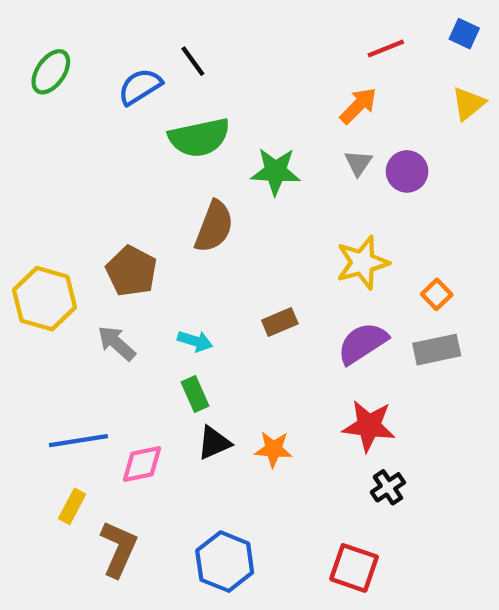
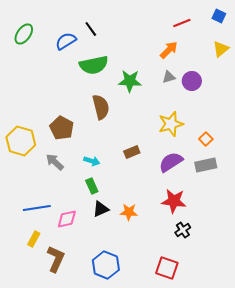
gray triangle: (358, 163) -> (169, 77), turned 40
brown semicircle: (214, 227) -> (101, 107), turned -35

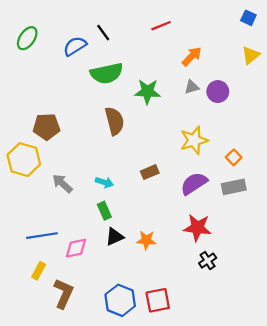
red line: (182, 23) -> (161, 26), moved
brown pentagon: (62, 128) -> (46, 127), moved, turned -30
red square: (167, 268) -> (158, 300), moved, turned -30

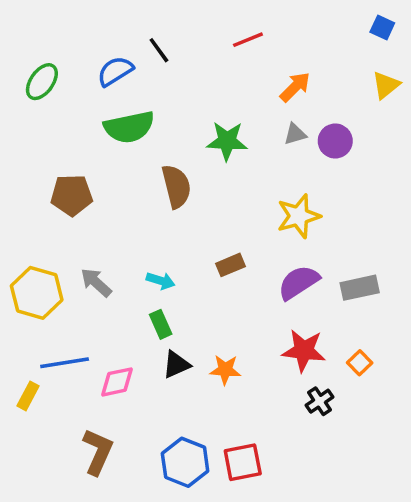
green ellipse: (27, 38) -> (42, 82), moved
green semicircle: (107, 73) -> (129, 127), moved
orange square: (234, 157) -> (360, 363), moved
yellow hexagon: (24, 160) -> (37, 293), moved
yellow rectangle: (39, 271) -> (28, 396), moved

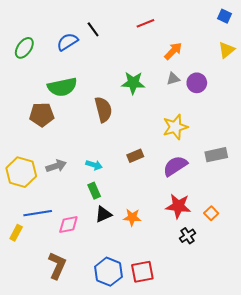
green semicircle: (129, 127) -> (62, 87), moved
gray arrow: (96, 282) -> (56, 166), turned 120
gray rectangle: (360, 288) -> (216, 155), moved

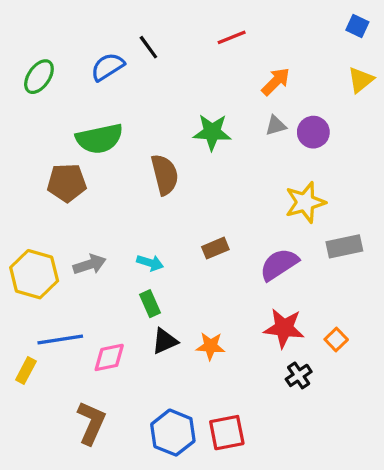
yellow star: (175, 127) -> (305, 202), moved

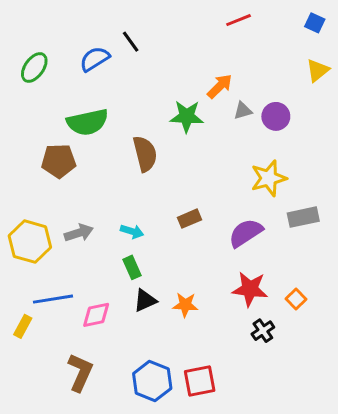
red line: (232, 37) -> (238, 20), moved
orange arrow: (276, 81) -> (220, 86), moved

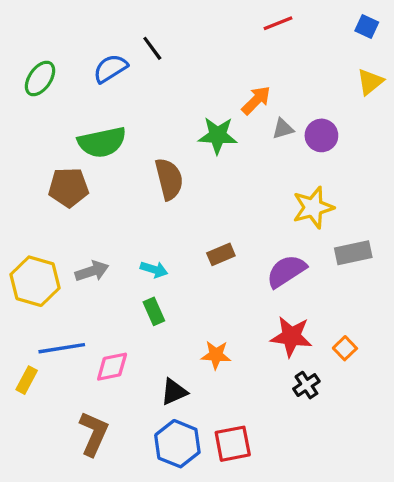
black triangle: (145, 300) -> (174, 392), moved

